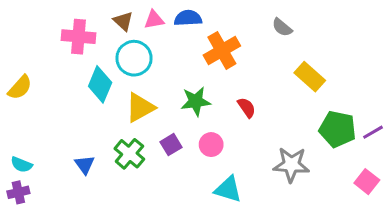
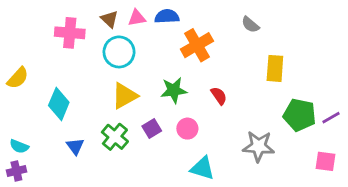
yellow rectangle: (310, 77) -> (275, 68), turned 52
cyan diamond: (100, 84) -> (59, 104), moved
pink square: (367, 182) -> (326, 161), turned -30

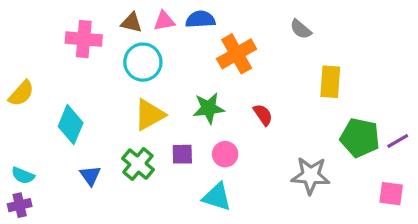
brown triangle: (109, 19) -> (131, 23), turned -30
purple square: (152, 129) -> (182, 154), turned 30
cyan triangle: (202, 168) -> (217, 197), moved

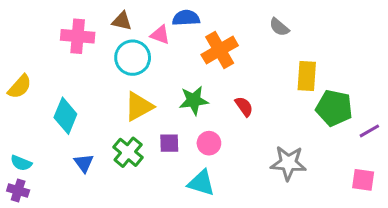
pink triangle: (164, 21) -> (160, 35), moved, turned 30
green pentagon: (360, 138) -> (334, 108), moved
purple cross: (20, 205) -> (18, 190), turned 30

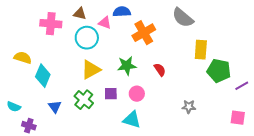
gray semicircle: (279, 27) -> (183, 18), size x1.6
yellow semicircle: (20, 87) -> (23, 58), moved, turned -114
gray star: (288, 163) -> (189, 107), size x0.6
purple cross: (18, 190) -> (29, 126), moved

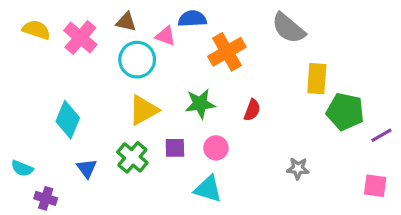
pink cross: (51, 24) -> (80, 38), turned 35
yellow semicircle: (23, 58) -> (36, 30), moved
red semicircle: (160, 70) -> (252, 110), turned 56

